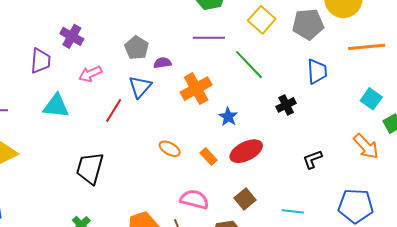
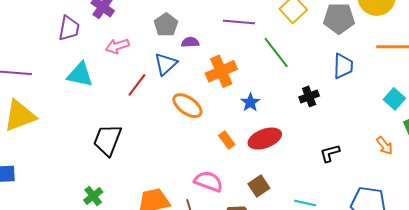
orange arrow: (366, 146) -> (384, 146), size x0.7
orange ellipse: (170, 149) -> (187, 106), moved, size x1.4

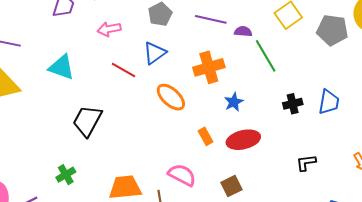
purple line: (239, 22) -> (211, 19), moved
purple semicircle: (190, 42) -> (243, 31), moved
blue trapezoid: (343, 66) -> (329, 102), moved
cyan triangle: (80, 75) -> (62, 67), moved
red line: (137, 85) -> (123, 70), turned 75

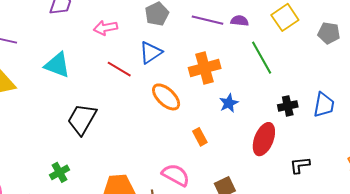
gray pentagon: (332, 30) -> (329, 33), size x0.7
purple semicircle: (243, 31) -> (240, 21), moved
red ellipse: (243, 140) -> (264, 139), moved, turned -56

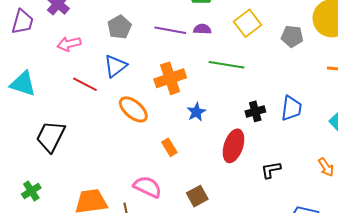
green line: (262, 58) -> (226, 65), turned -48

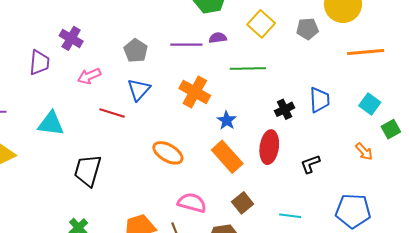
orange cross: (170, 78) -> (195, 92), turned -32
orange ellipse: (133, 109) -> (168, 153), moved
orange rectangle: (169, 147) -> (227, 157), moved, size x1.8

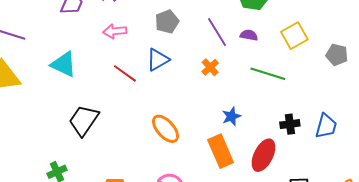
purple line: (186, 45) -> (217, 32), turned 40
orange cross: (195, 92) -> (210, 67), moved, size x0.6

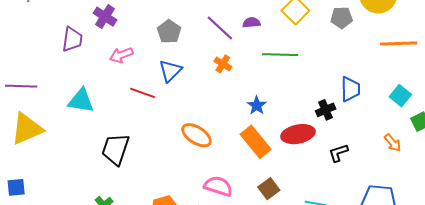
black cross: (290, 124) -> (326, 110), moved
red ellipse: (263, 155) -> (298, 134), turned 68

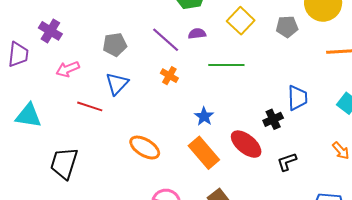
gray pentagon: (169, 32) -> (115, 45), turned 30
red ellipse: (298, 134) -> (246, 144), turned 52

